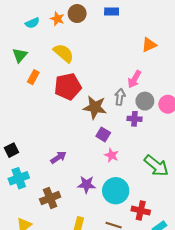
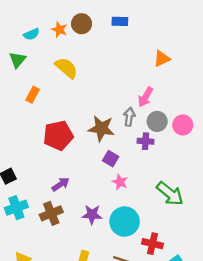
green triangle: (20, 55) -> (18, 60), moved
red pentagon: (68, 86) -> (58, 135), moved
brown cross: (50, 198) -> (51, 213), moved

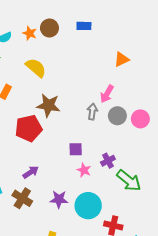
brown star: (101, 128) -> (48, 105), moved
purple cross: (146, 141) -> (108, 161), moved, turned -32
purple square: (111, 159) -> (76, 149), turned -32
brown cross: (51, 213) -> (22, 198), turned -36

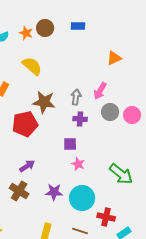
gray arrow: (92, 112) -> (76, 97), moved
purple cross: (108, 161) -> (80, 119), moved, turned 32

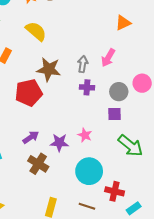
gray circle: (110, 112) -> (119, 92), moved
purple square: (70, 144) -> (115, 114), moved
brown cross: (19, 191) -> (38, 164), moved
purple star: (54, 192) -> (59, 143), moved

